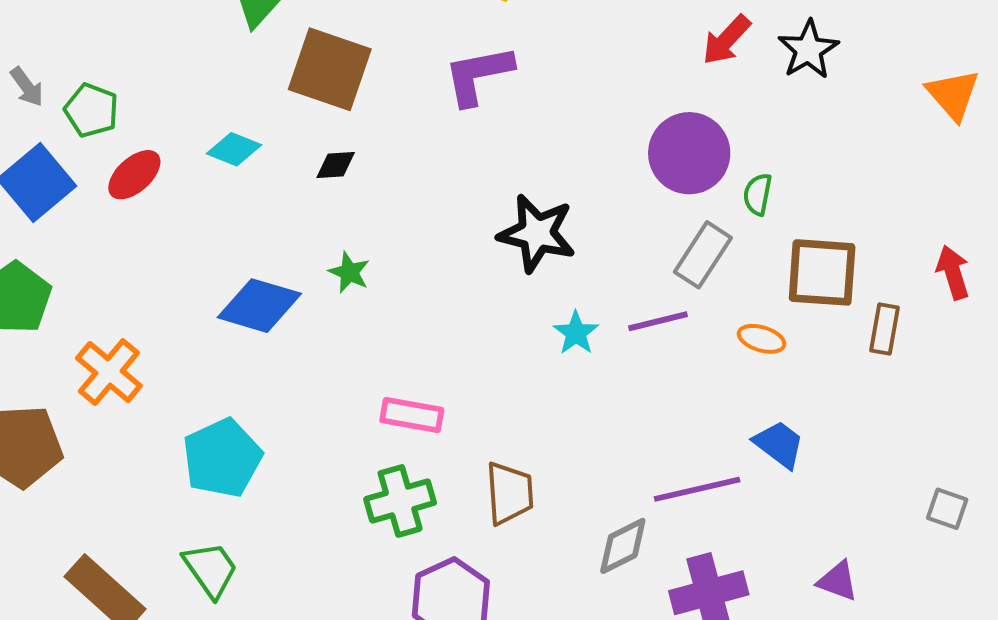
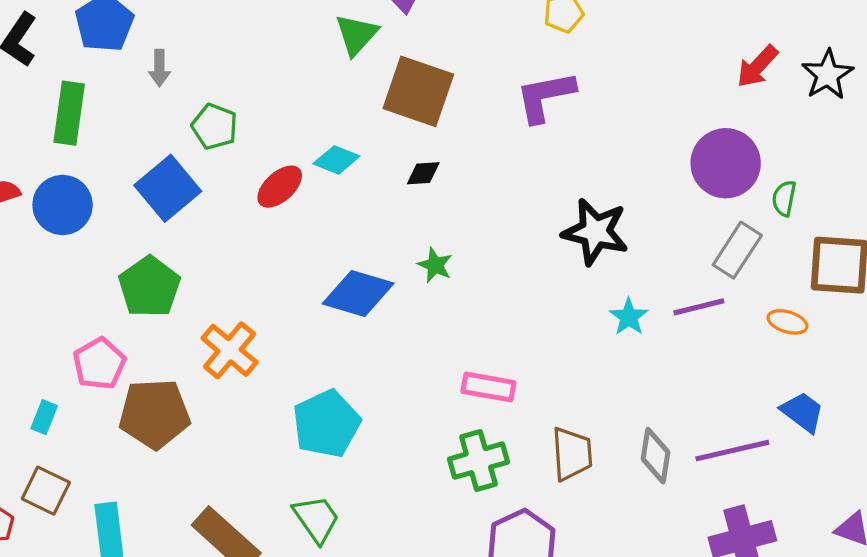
gray arrow: (27, 87) -> (159, 68), moved, turned 36
red ellipse: (134, 175) -> (280, 187), moved
gray diamond: (623, 546) -> (655, 456), moved, turned -54

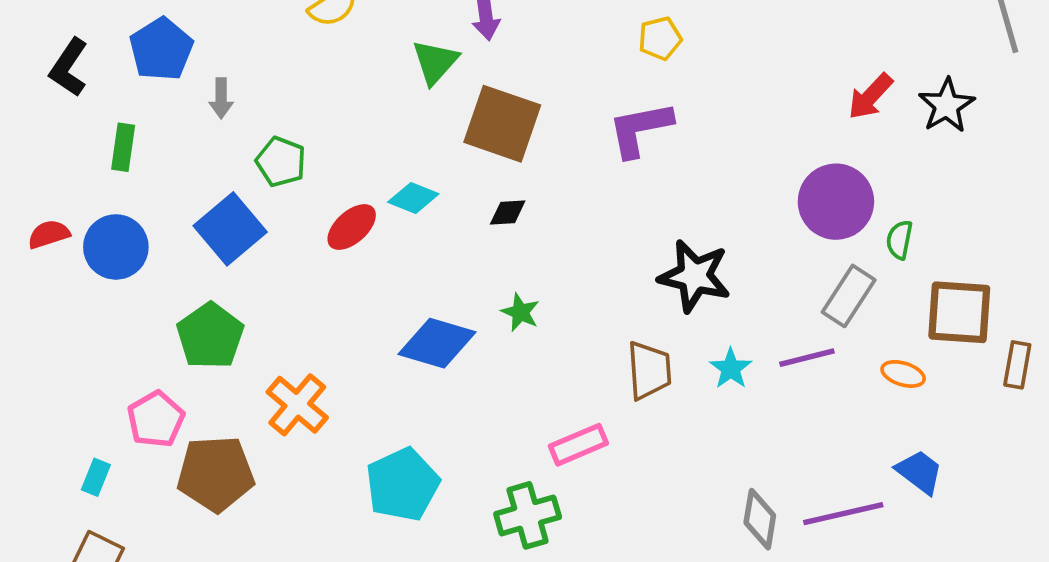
green rectangle: (69, 113) -> (123, 147), size x0.7
pink rectangle: (488, 387) -> (578, 445), turned -33
brown trapezoid: (572, 454) -> (649, 370), moved
green cross: (478, 461) -> (528, 515), moved

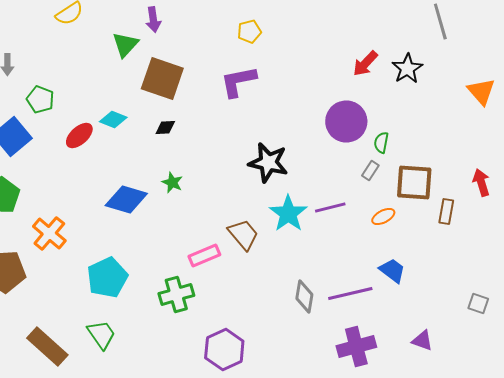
gray rectangle: (849, 296) -> (370, 170), moved, size x0.6
cyan star: (731, 368) -> (288, 214), size x1.6
brown trapezoid: (649, 370) -> (243, 234), moved, turned -36
orange ellipse: (903, 374) -> (383, 216), turned -45

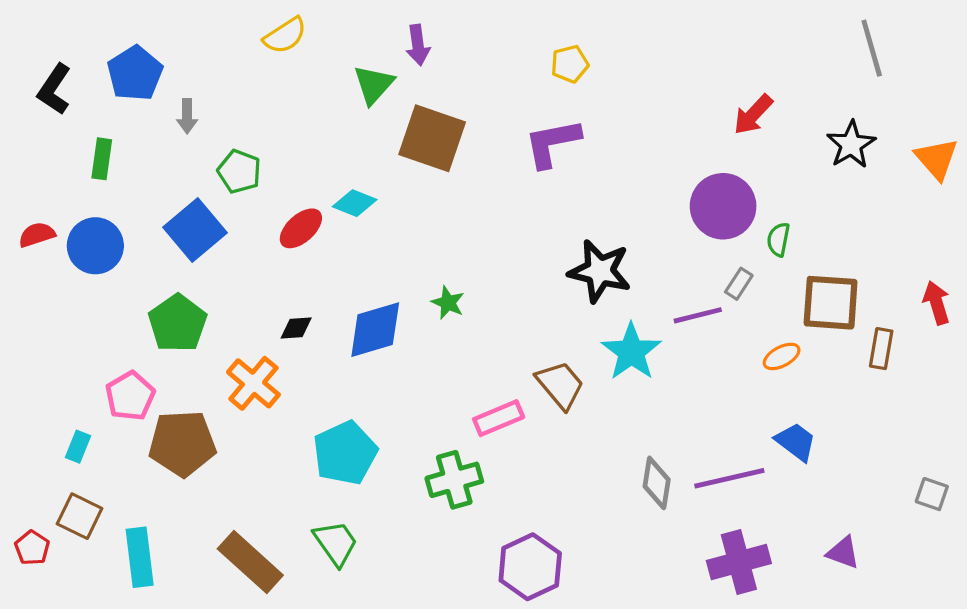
black star: (407, 68) -> (851, 145), moved
black diamond: (165, 128) -> (296, 328), moved
gray rectangle: (370, 170) -> (739, 284), moved
blue diamond: (126, 200) -> (375, 330), turned -33
purple line: (330, 208) -> (698, 315), moved

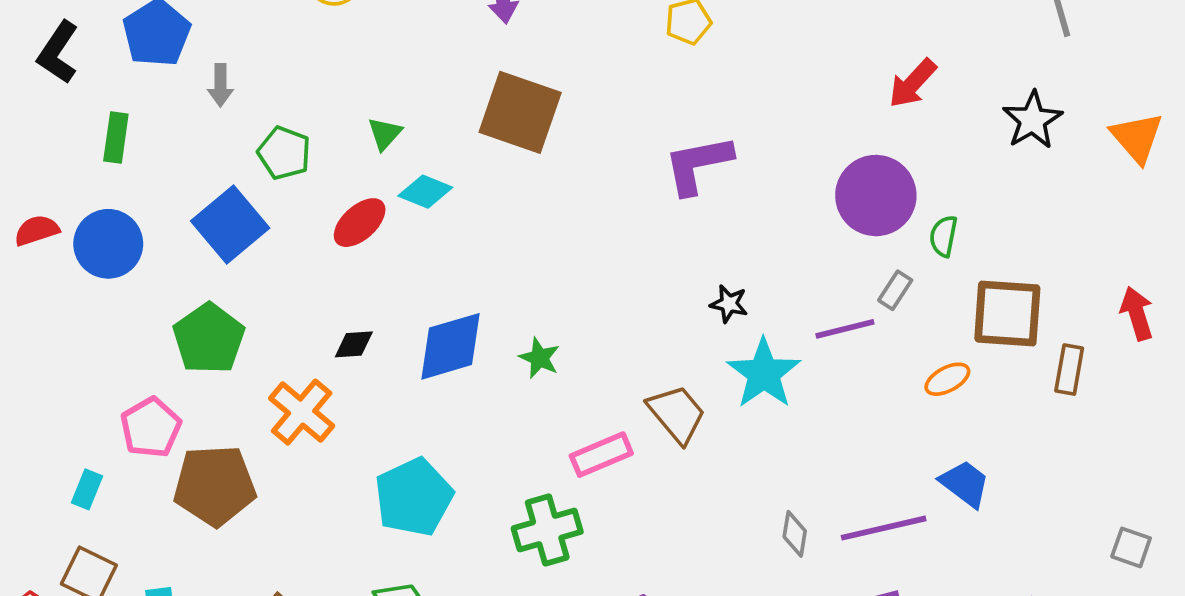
green triangle: (374, 85) -> (385, 134), moved, size x0.7
purple L-shape: (552, 143) -> (698, 165), moved
black star: (600, 271) -> (729, 304), moved, size x0.5
green star: (448, 303) -> (539, 358), moved
gray diamond: (657, 483) -> (795, 534), size x0.7

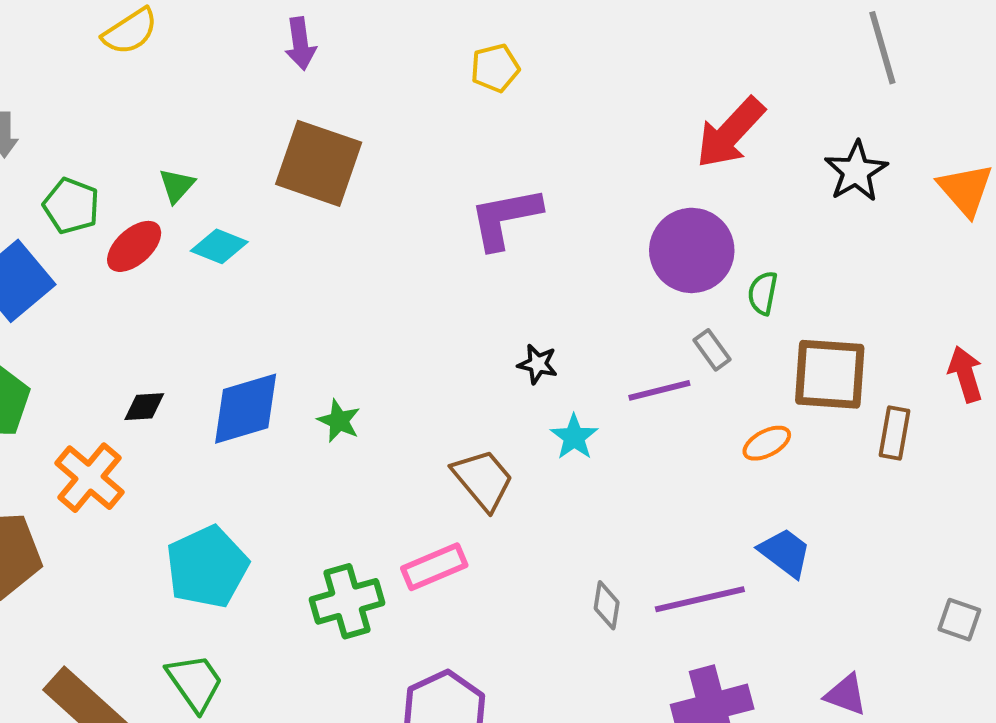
red arrow: (913, 83) -> (730, 133), size x1.4
red ellipse: (360, 223) -> (134, 246), moved
gray rectangle: (895, 290) -> (712, 350), turned -69
cyan star: (764, 373) -> (574, 437), size x0.6
pink rectangle: (601, 455) -> (434, 567), moved

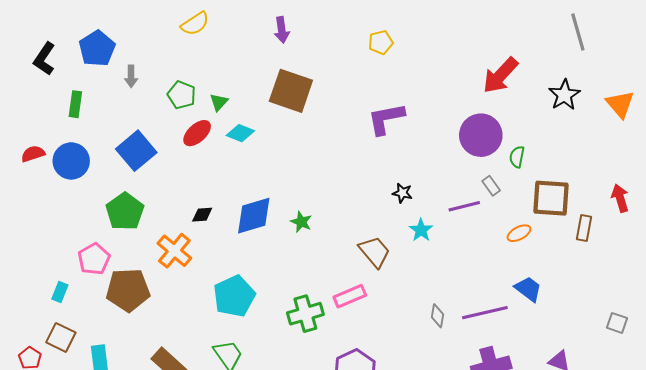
green pentagon: (71, 206) -> (182, 95), moved

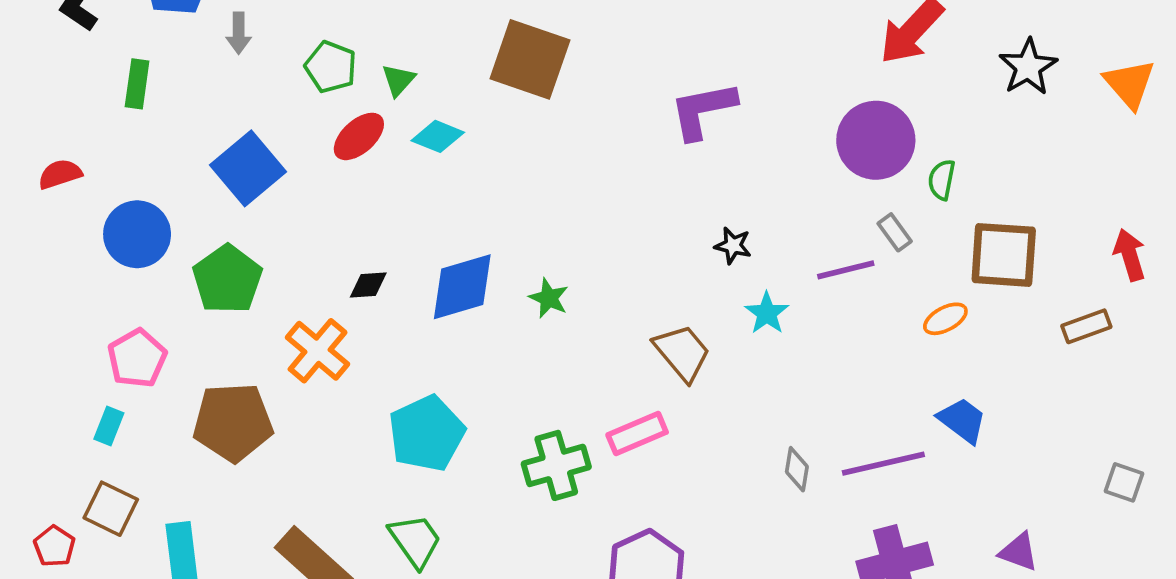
blue circle: (71, 161) -> (137, 234), moved
brown rectangle: (584, 228) -> (1086, 326), moved, turned 60
pink pentagon: (94, 259) -> (137, 358), moved

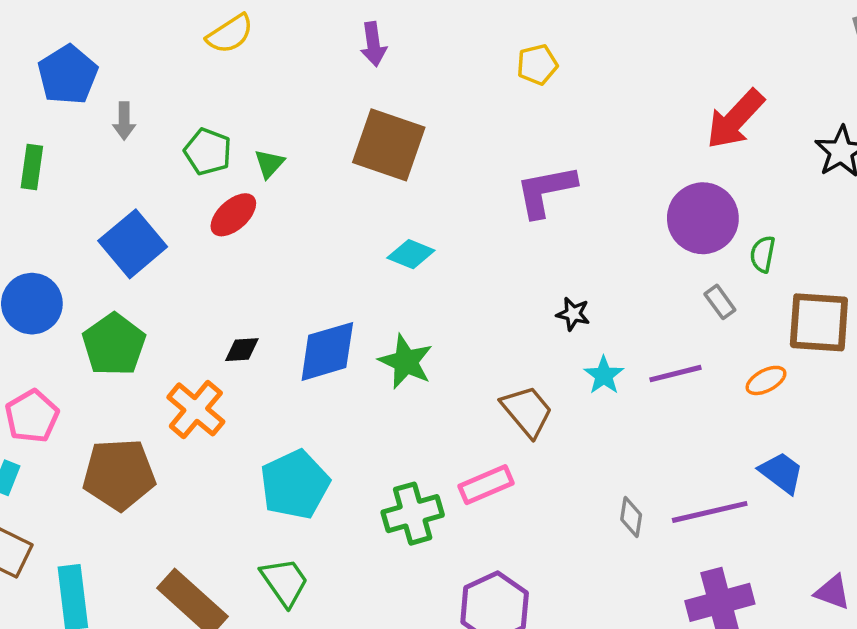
cyan diamond: (438, 136) -> (411, 254), moved
purple line: (846, 270) -> (676, 374), moved
green star: (549, 298) -> (406, 362), size x1.5

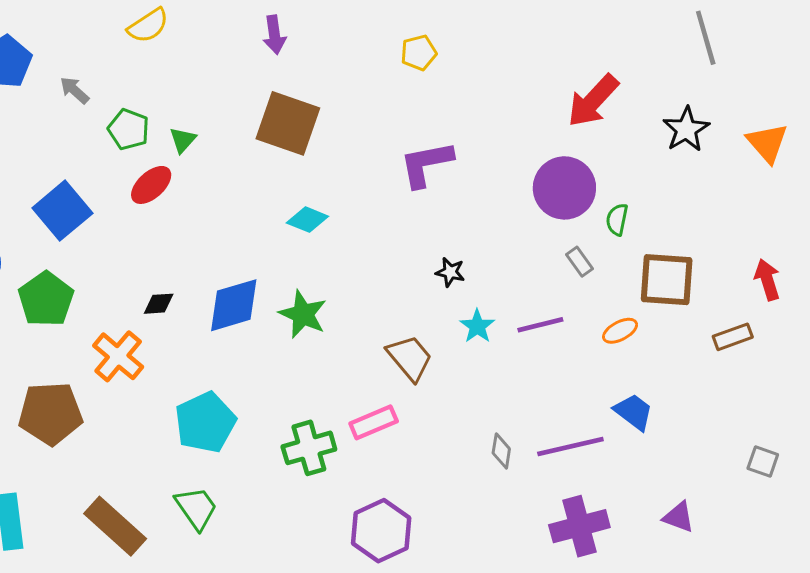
gray arrow: (124, 121) -> (74, 90), moved, turned 132

